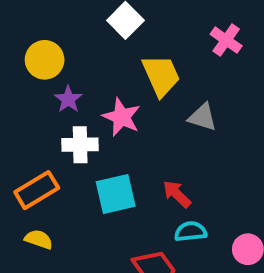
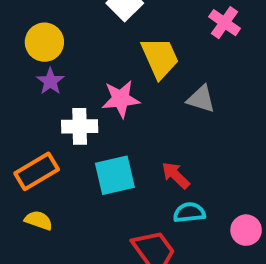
purple star: (68, 99) -> (50, 81), moved
pink star: (122, 117) -> (121, 99), turned -30

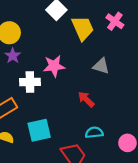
yellow trapezoid: (160, 58) -> (83, 28), moved
cyan square: (115, 175) -> (39, 130), moved
red arrow: (176, 175) -> (86, 99), moved

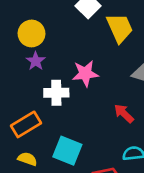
cyan square: (39, 130) -> (67, 151), turned 35

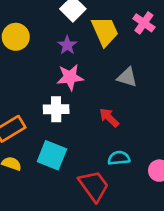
purple star: (36, 61) -> (67, 45), moved
white cross: (56, 93) -> (56, 109), moved

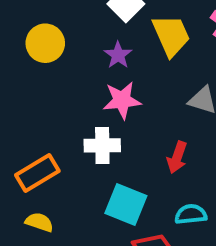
red arrow: (109, 118) -> (177, 157), turned -115
cyan square: (52, 155) -> (126, 204), moved

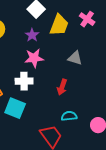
yellow trapezoid: (171, 35) -> (59, 25), turned 45
cyan square: (126, 204) -> (15, 108), moved

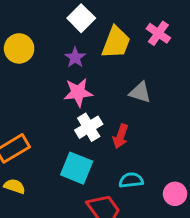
white cross: (24, 81) -> (89, 127), moved, turned -30
cyan square: (15, 108) -> (77, 168), moved

